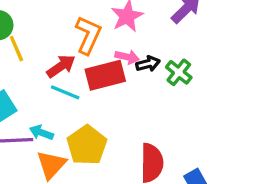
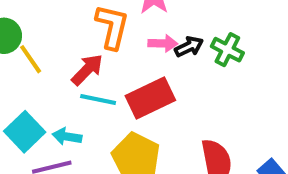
red rectangle: (105, 75) -> (150, 98), moved
cyan arrow: (41, 133) -> (67, 137), moved

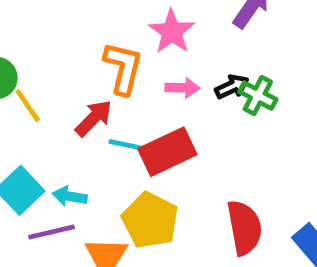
black arrow: (189, 47) -> (232, 87), moved
cyan line: (98, 99) -> (130, 146), moved

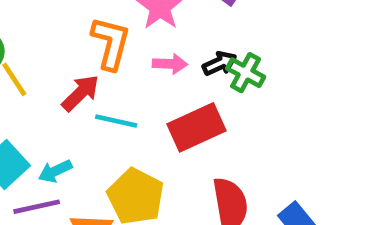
red rectangle: (167, 152) -> (196, 127), moved
cyan arrow: (70, 196) -> (55, 171), turned -36

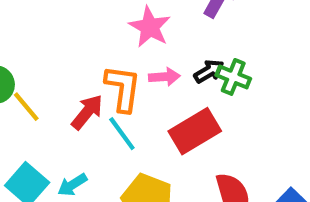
orange L-shape: (111, 43) -> (123, 88), moved
cyan line: (116, 121) -> (122, 134), turned 48

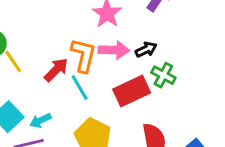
pink arrow: (164, 77) -> (114, 50), size x1.4
green cross: (233, 77) -> (163, 75), moved

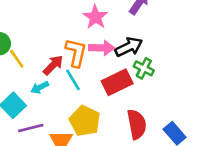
black arrow: (146, 49) -> (129, 47), size x1.5
cyan arrow: (40, 121) -> (40, 88), moved

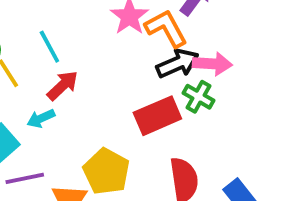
pink arrow: (102, 48) -> (212, 64), moved
orange L-shape: (76, 53) -> (166, 28), moved, turned -44
cyan line: (73, 80) -> (49, 47), moved

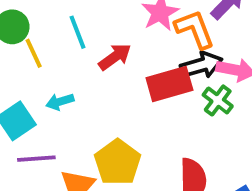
red arrow: (63, 86) -> (115, 57), moved
red rectangle: (157, 116) -> (169, 84), moved

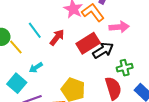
black arrow: (201, 65) -> (103, 50), moved
green cross: (218, 100) -> (125, 68), moved, turned -35

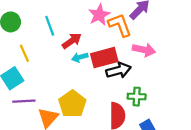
yellow line: (16, 47) -> (24, 53), moved
cyan arrow: (36, 68) -> (80, 57), moved

